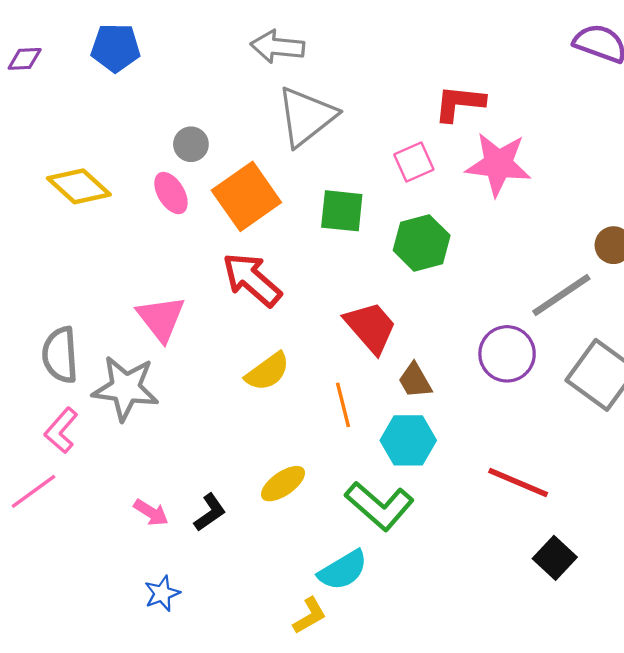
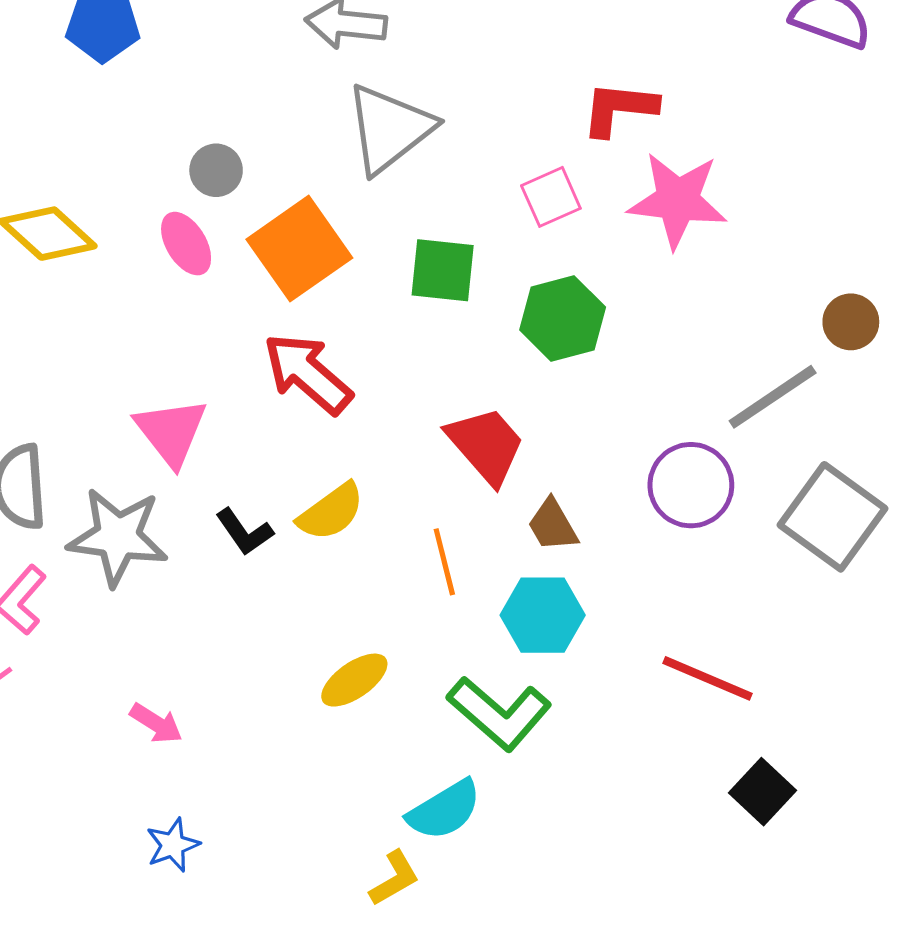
black L-shape: (210, 512) -> (244, 532), moved, turned 90

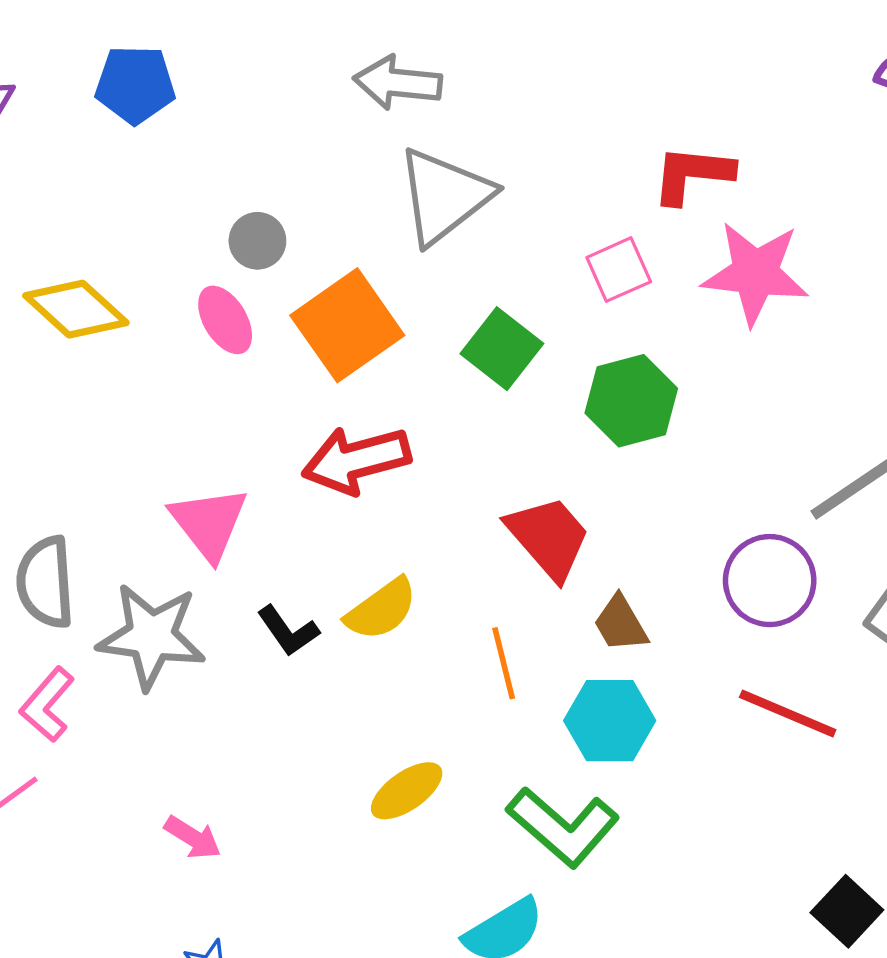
green square: (443, 270) -> (502, 349), turned 32
red arrow: (308, 374) -> (356, 460), turned -56
red line: (708, 678) -> (788, 714), moved

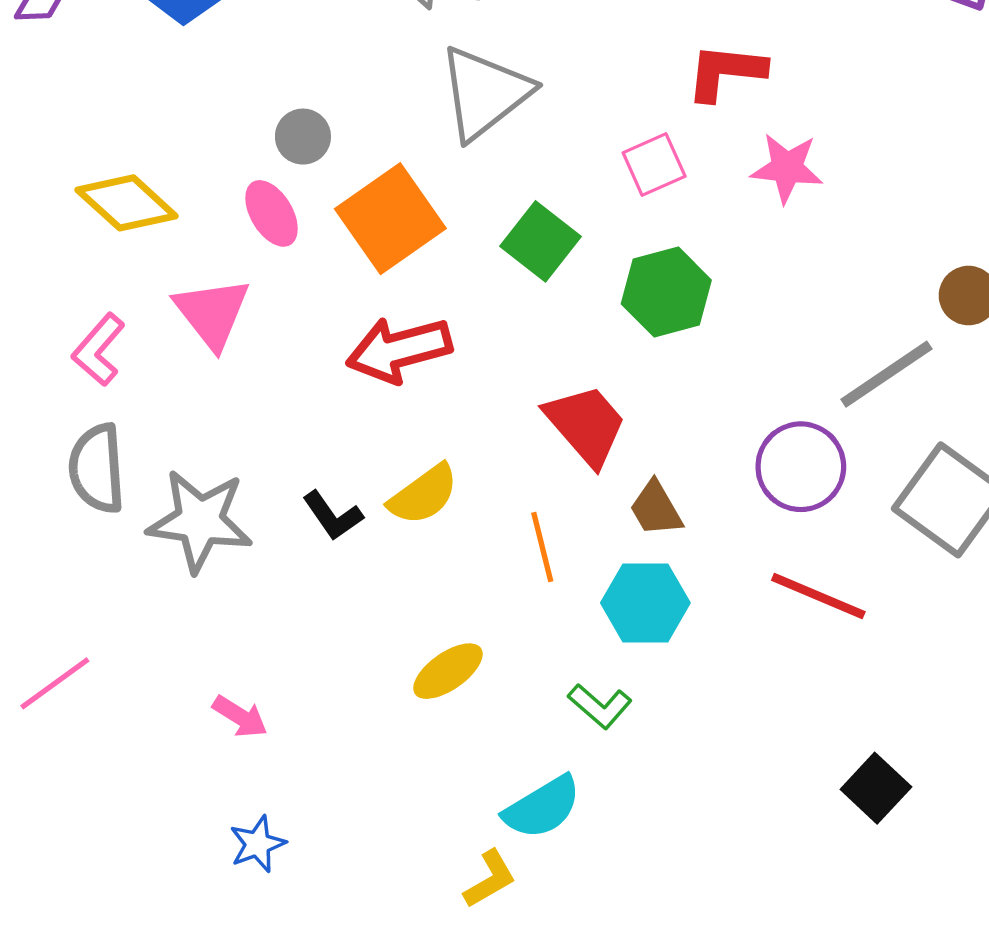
pink star: (755, 273) -> (787, 168), size x0.7
pink triangle: (209, 523) -> (212, 313), moved
pink L-shape: (47, 705) -> (99, 350), moved
green L-shape: (563, 827) -> (600, 706), size x0.6

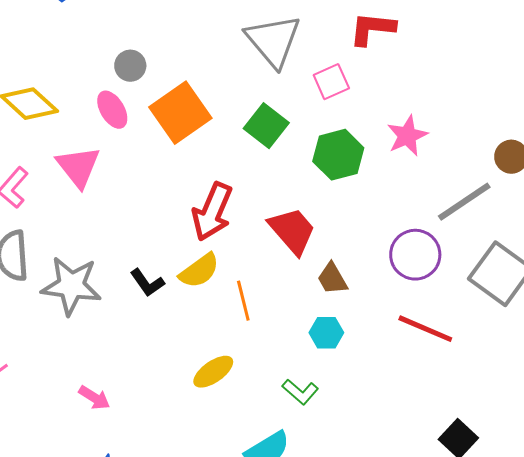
gray triangle: (485, 93) -> (273, 41), moved, turned -32
pink star: (787, 168) -> (407, 136), moved, turned -30
red arrow: (399, 350) -> (212, 212), moved, turned -52
orange line: (542, 547) -> (243, 301), moved
cyan hexagon: (645, 603) -> (326, 333), size x0.7

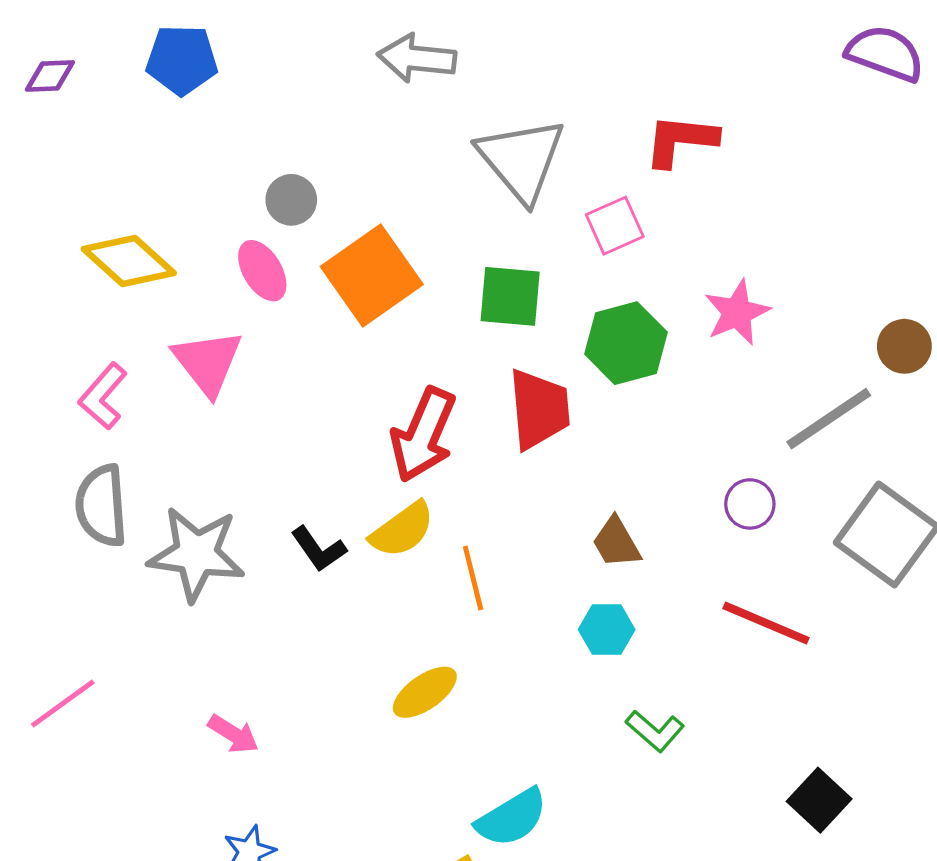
green square: (266, 126) -> (510, 296), turned -33
red trapezoid: (292, 231) -> (539, 409), moved, turned 36
purple circle: (415, 255) -> (750, 504), size x0.6
green L-shape: (300, 392) -> (655, 731), moved

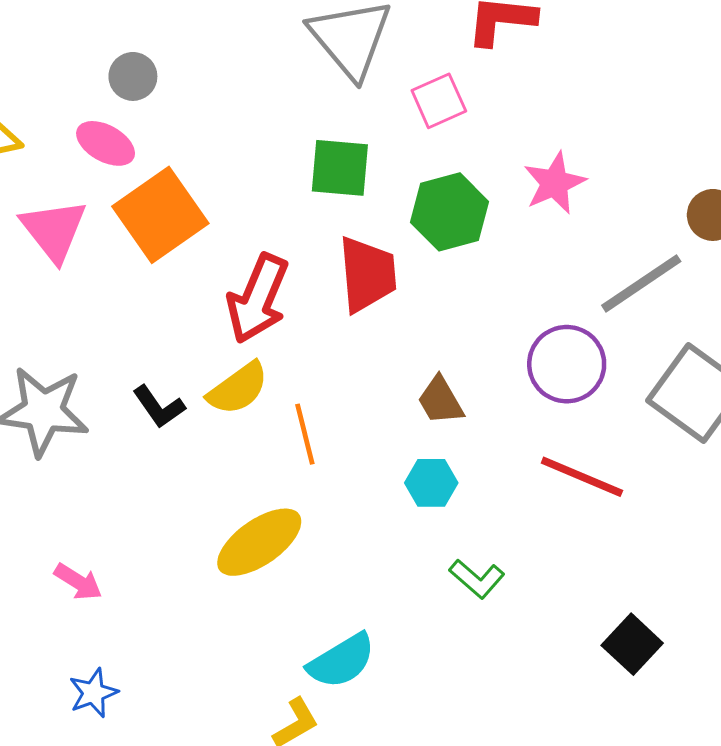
pink ellipse: (262, 271) -> (106, 143), turned -30
orange square: (372, 275) -> (160, 215), moved
purple circle: (750, 504) -> (567, 364), size x1.6
yellow ellipse: (425, 692) -> (259, 542), size x1.4

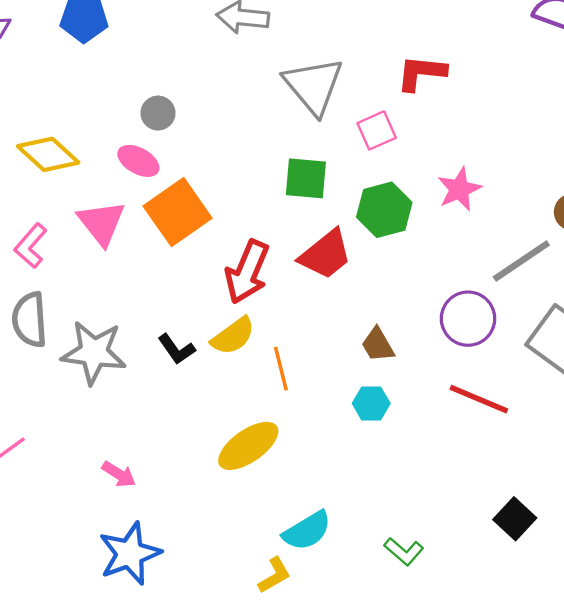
red trapezoid: (367, 274) -> (326, 254), turned 56
green L-shape: (477, 579) -> (404, 551), moved
blue star: (93, 693) -> (130, 554), size x1.8

